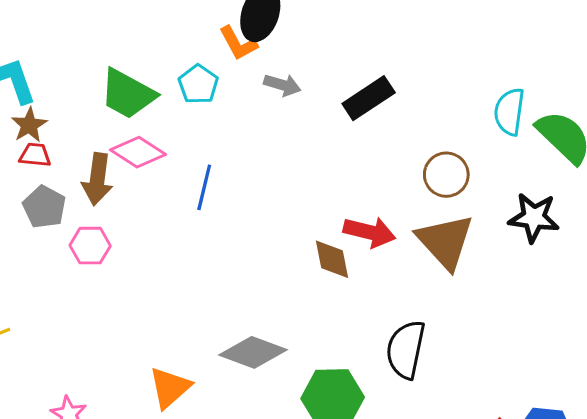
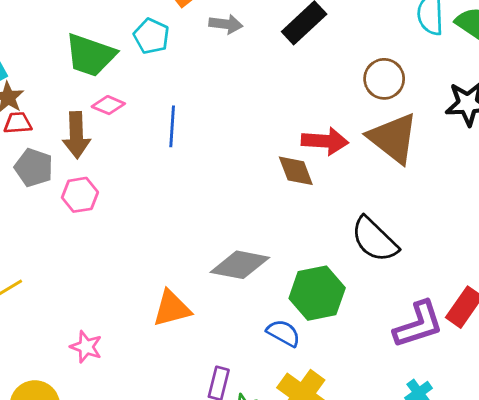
pink diamond: (138, 152) -> (108, 105), size x0.7
black semicircle: (406, 350) -> (374, 239), turned -48
orange triangle: (170, 388) -> (172, 308), turned 36

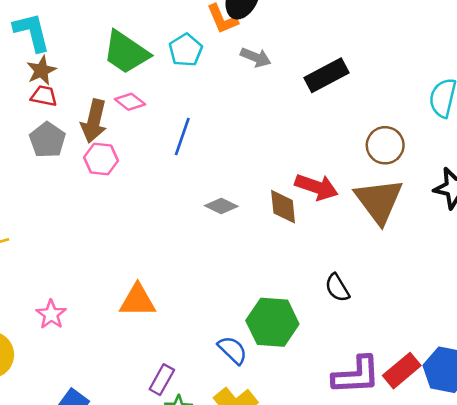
pink hexagon: (80, 195) -> (101, 159), moved
black semicircle: (374, 239) -> (337, 288), size x0.6
gray diamond: (240, 265) -> (221, 206), moved, size x0.6

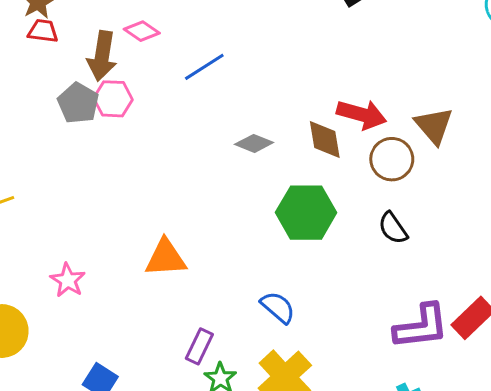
blue line: (182, 136) -> (204, 67), turned 42
gray pentagon: (47, 140) -> (78, 103), moved
brown circle: (385, 145) -> (392, 159), moved
brown triangle: (379, 201) -> (434, 126), size x0.7
green hexagon: (272, 322) -> (306, 213), moved

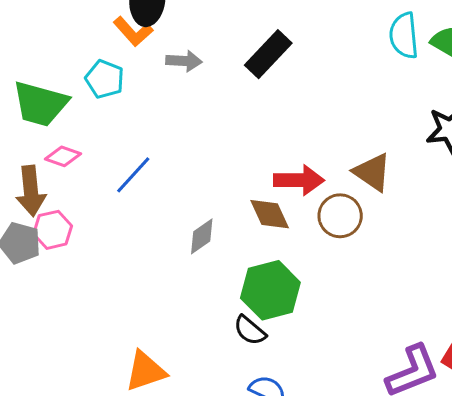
gray diamond: (254, 143) -> (202, 236), turned -42
black semicircle: (393, 228) -> (250, 330), moved

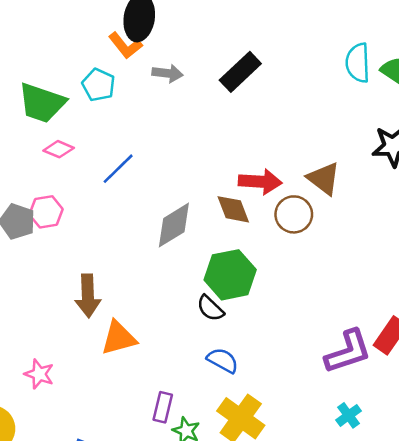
brown arrow: (31, 191) -> (88, 296), moved
gray diamond: (202, 236) -> (174, 225), size x1.5

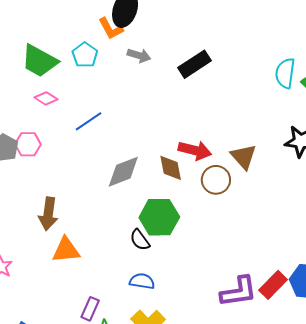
blue semicircle: (223, 360) -> (142, 281), turned -30

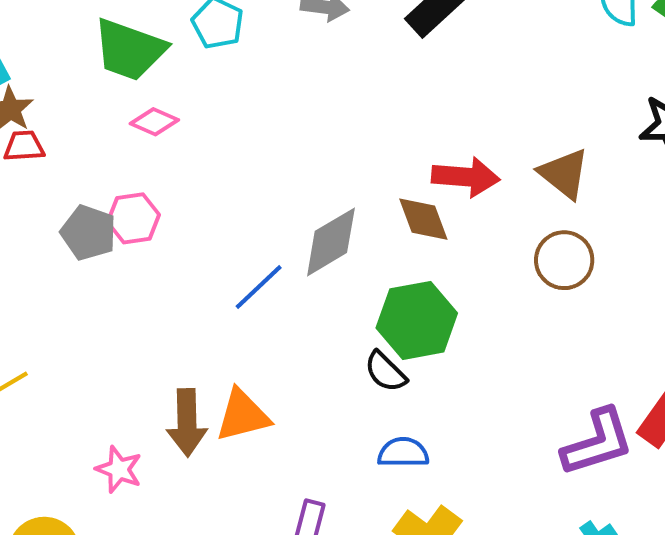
blue line: (89, 121) -> (259, 287), moved
brown circle: (216, 180) -> (564, 260), moved
brown arrow: (48, 214) -> (187, 423), moved

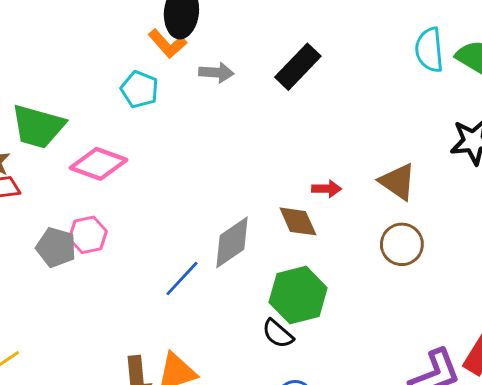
green trapezoid: (130, 50) -> (38, 126), moved
pink diamond: (154, 122) -> (99, 164), size x1.6
red arrow: (466, 177) -> (327, 189), size x0.6

